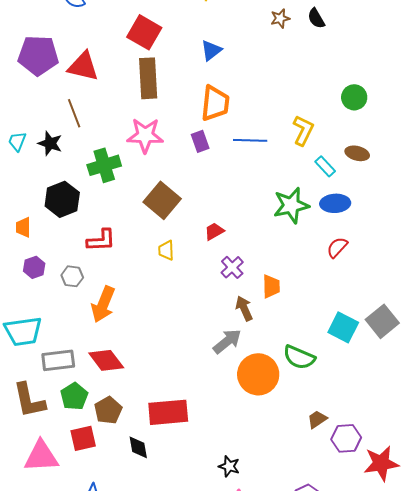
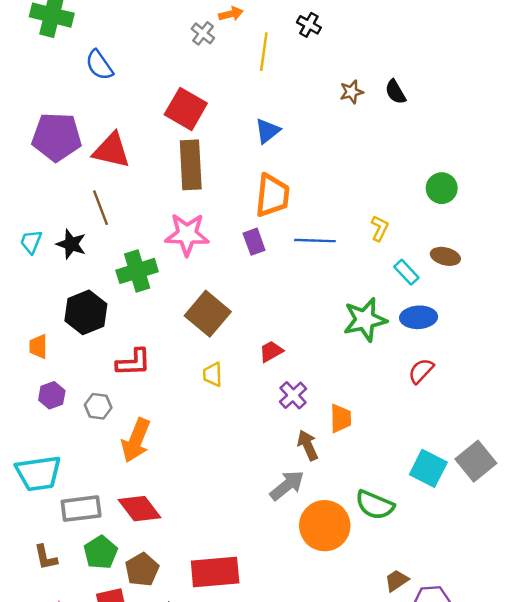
yellow L-shape: (303, 130) -> (380, 228), size x0.7
brown L-shape: (29, 400) -> (46, 557), size x0.6

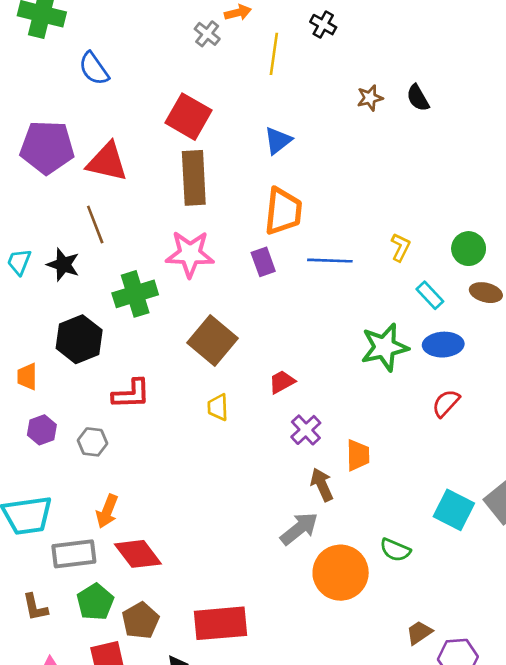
green circle: (442, 188) -> (469, 249), moved
brown ellipse: (445, 256) -> (486, 293), moved
orange arrow: (136, 440) -> (107, 511), moved, size x0.7
green semicircle: (375, 505) -> (395, 550), size x0.7

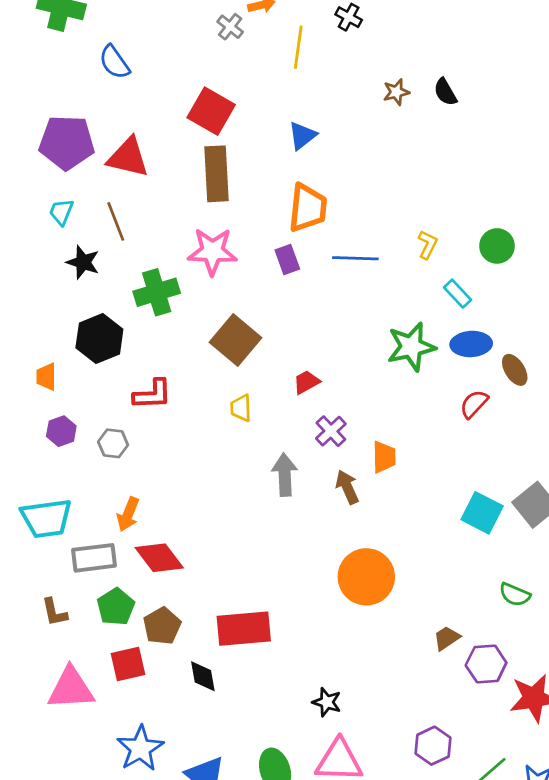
cyan trapezoid: (19, 262) -> (61, 212), moved
brown ellipse: (486, 293) -> (515, 370), moved, turned 44
gray arrow: (299, 529) -> (285, 475), moved, turned -54
green semicircle: (395, 550) -> (515, 595), moved

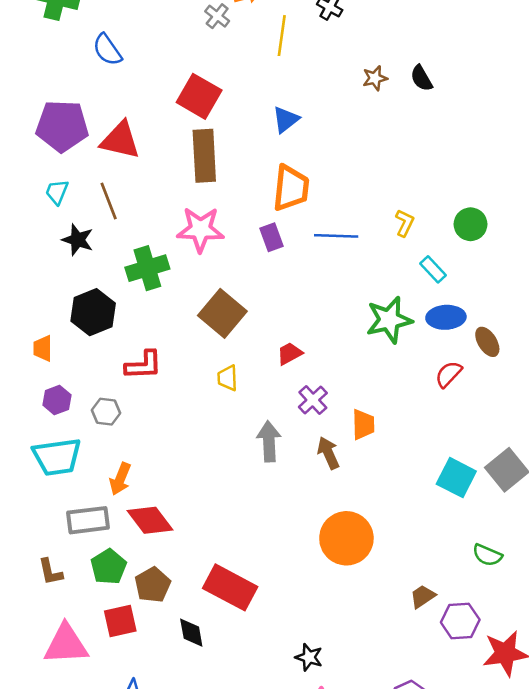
cyan trapezoid: (46, 518) -> (57, 457), moved
red rectangle: (244, 629) -> (230, 587), turned 33

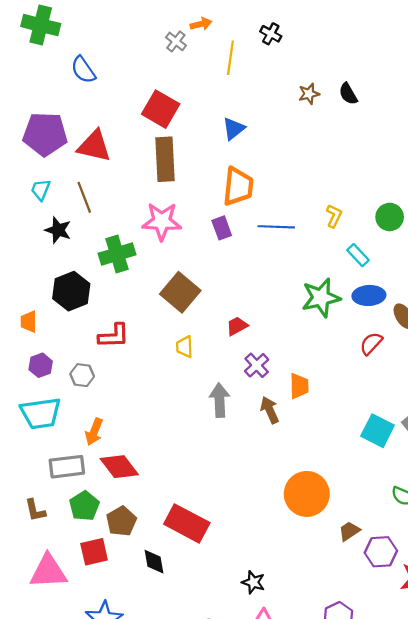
orange circle: (346, 538) -> (307, 494), moved

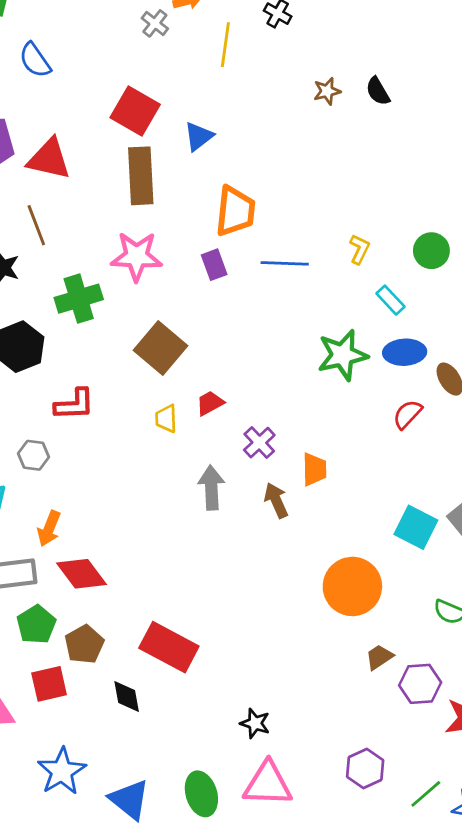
blue triangle: (234, 129) -> (199, 136), moved
red trapezoid: (237, 326) -> (210, 403), moved
orange circle: (307, 494) -> (352, 586), moved

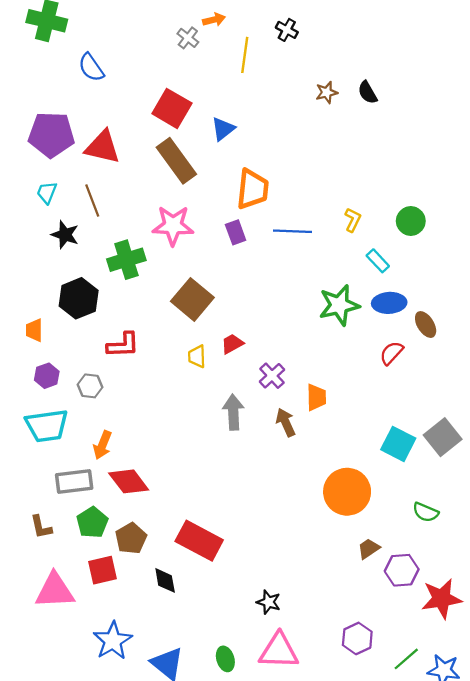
brown rectangle: (141, 176) -> (176, 161), turned -33
green ellipse: (201, 794) -> (225, 659), size x0.7

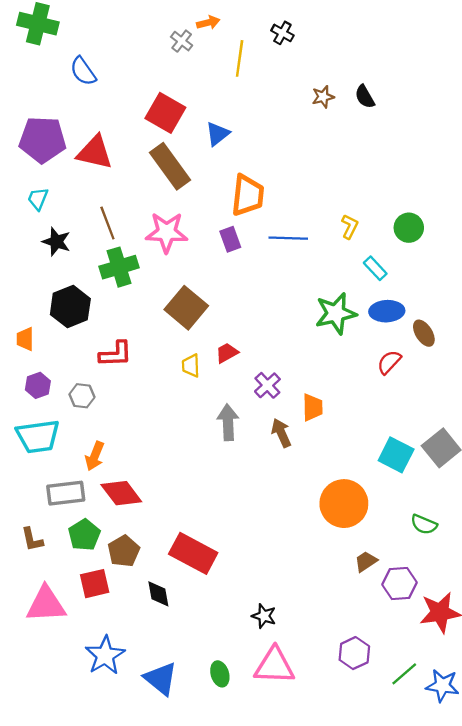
brown line: (92, 201) -> (107, 223), moved

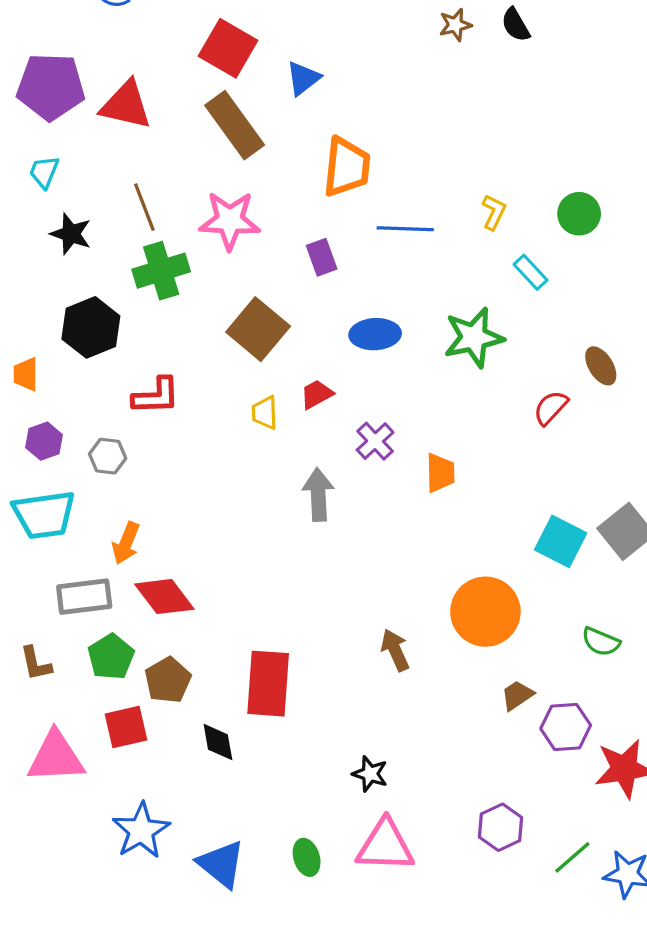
purple rectangle: (230, 239) -> (322, 257), moved
blue ellipse: (387, 311) -> (375, 334), moved
brown arrow: (281, 433) -> (395, 650), moved
red rectangle: (193, 553) -> (268, 684), turned 66

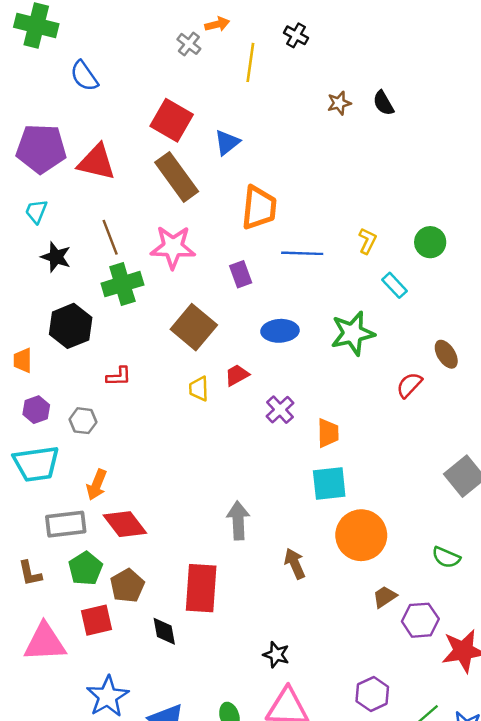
red L-shape: (156, 396) -> (119, 376), size x0.7
gray arrow: (318, 495) -> (238, 520), moved
cyan square: (561, 541) -> (329, 483), moved, turned -33

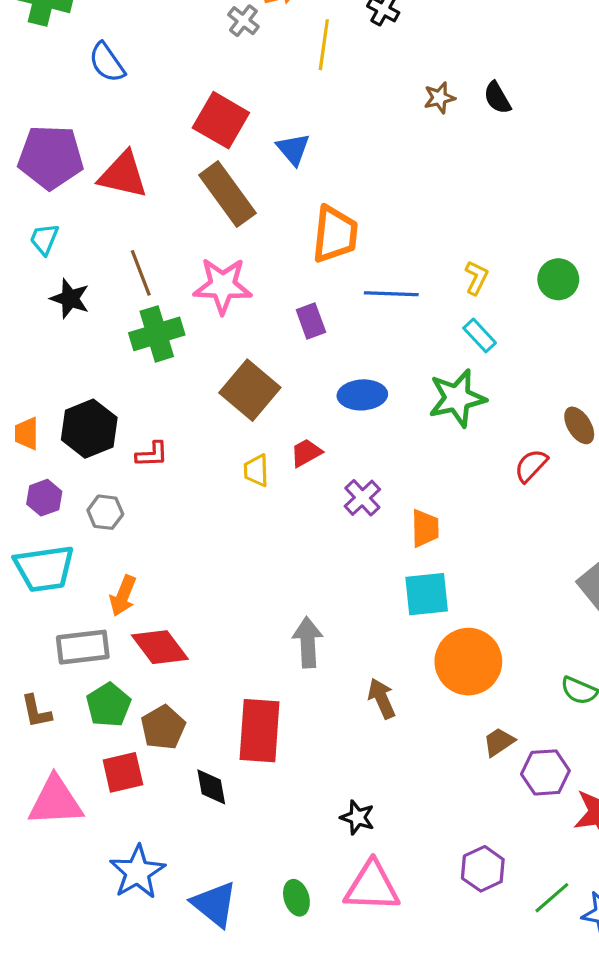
blue triangle: (227, 142) -> (293, 149), turned -32
cyan rectangle: (394, 285) -> (480, 335), moved
black hexagon: (71, 326) -> (89, 429), moved

